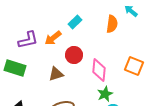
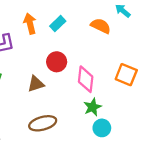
orange semicircle: (112, 24) -> (101, 26), turned -72
orange arrow: (53, 38) -> (30, 24), moved, turned 114

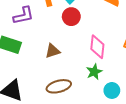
red circle: (57, 62) -> (71, 17), moved
green star: (93, 107) -> (94, 72), moved

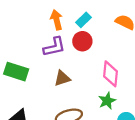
purple L-shape: (23, 16) -> (54, 47), moved

